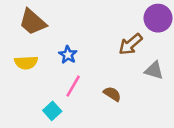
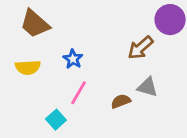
gray triangle: (154, 70) -> (148, 87), moved
brown semicircle: (112, 94) -> (121, 101), turned -54

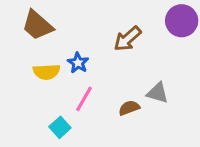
brown arrow: (140, 48) -> (128, 39), moved
yellow semicircle: (28, 67) -> (46, 72), moved

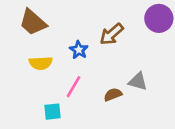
blue star: (78, 63) -> (79, 50), moved
cyan square: (60, 127) -> (53, 112), turned 36

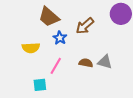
brown trapezoid: (33, 22) -> (49, 17), moved
brown semicircle: (113, 95) -> (86, 63), moved, turned 32

